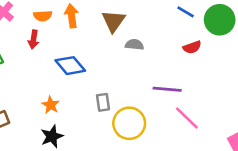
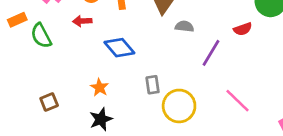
red arrow: (34, 39) -> (82, 21), turned 78
purple line: (167, 89) -> (211, 53), moved, turned -64

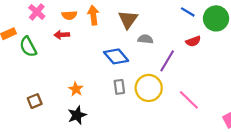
blue diamond: (119, 48) -> (116, 56), moved
yellow circle: (179, 106) -> (149, 88), moved

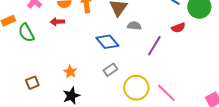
gray rectangle: (119, 87) -> (110, 70), turned 64
yellow circle: (149, 88) -> (136, 88), moved
pink line: (189, 100) -> (166, 93), moved

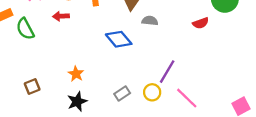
purple line: (154, 46) -> (167, 72), moved
gray rectangle: (110, 70) -> (122, 93), moved
yellow circle: (136, 88) -> (152, 92), size x0.6

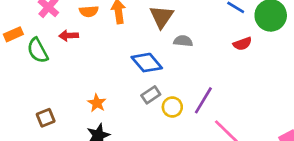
red arrow: (61, 16) -> (69, 36), moved
yellow circle: (152, 92) -> (172, 107), moved
gray rectangle: (122, 93) -> (151, 95), moved

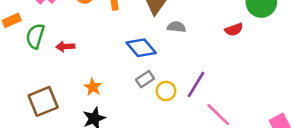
red arrow: (69, 36) -> (65, 47), moved
green semicircle: (38, 50) -> (35, 36), turned 45
brown square: (46, 118) -> (43, 101), size x1.6

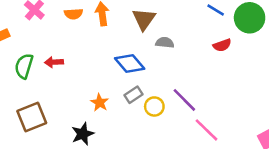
green semicircle: (35, 36) -> (24, 66), moved
purple line: (196, 84) -> (184, 100), turned -76
orange star: (93, 87) -> (100, 103), moved

